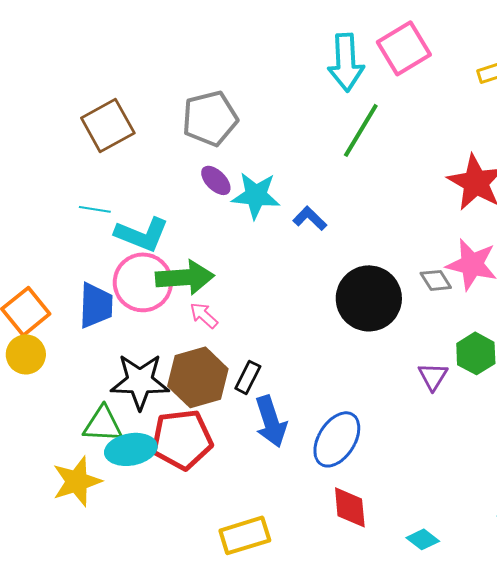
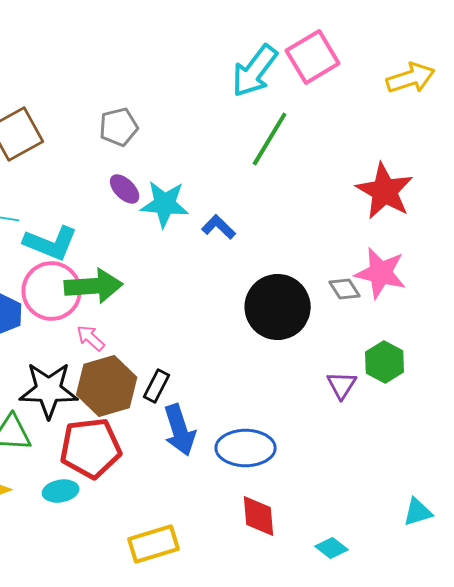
cyan arrow: (346, 62) -> (255, 71), turned 40
gray pentagon: (210, 118) -> (119, 127), size x0.7
pink arrow: (204, 315) -> (91, 338), moved
blue ellipse: (337, 439) -> (246, 448), turned 58
cyan ellipse: (131, 449) -> (61, 491), moved, size x0.7

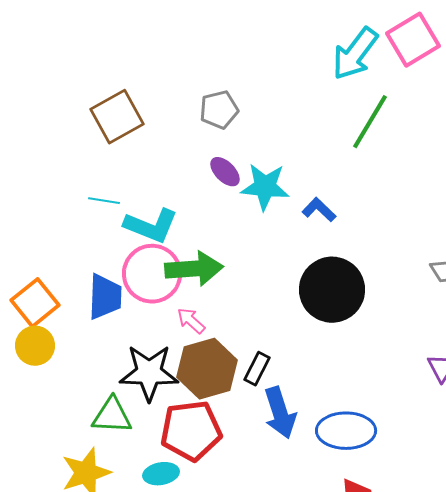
black circle: (278, 307) -> (332, 290), moved

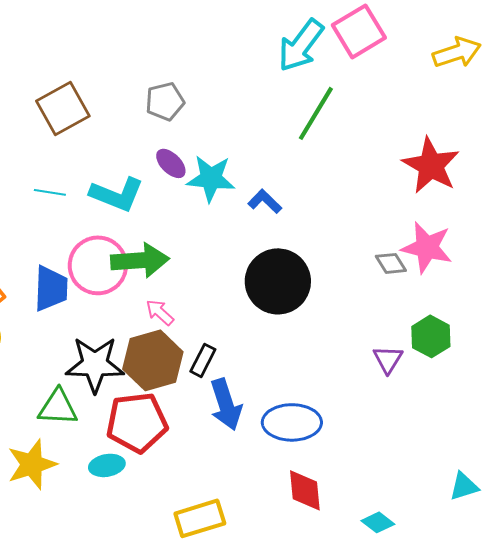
cyan L-shape: (151, 226) -> (117, 194), moved
pink arrow: (191, 321) -> (160, 312), moved

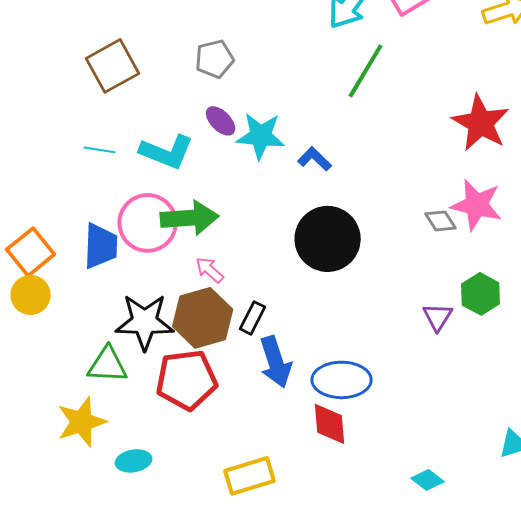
cyan ellipse: (107, 465) -> (134, 461), moved
red diamond: (305, 490) -> (330, 424), moved

